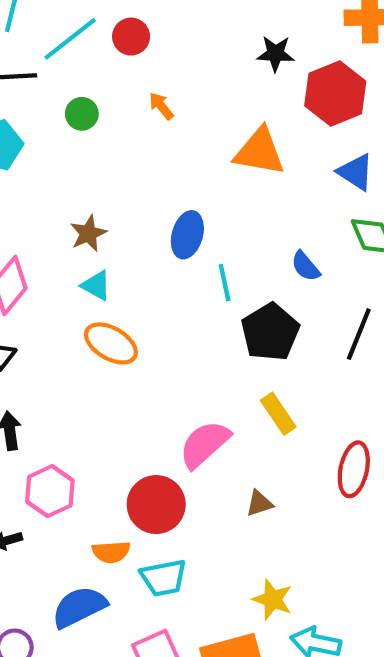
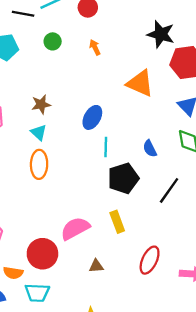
black star: (276, 54) -> (161, 34), size x1.4
orange ellipse: (111, 343) -> (39, 164), turned 48

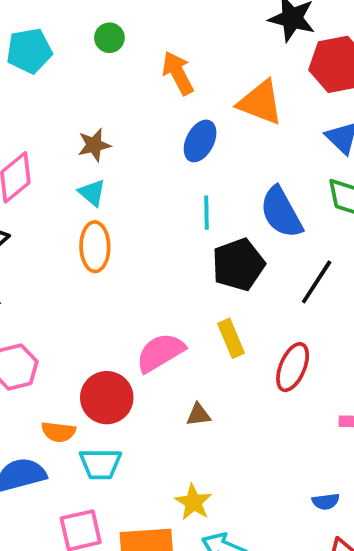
orange arrow: (95, 47) -> (178, 73), moved, size x1.6
blue ellipse: (92, 117) -> (200, 141), moved
blue semicircle: (150, 149) -> (281, 212), size x1.8
red ellipse: (150, 260) -> (293, 367), moved

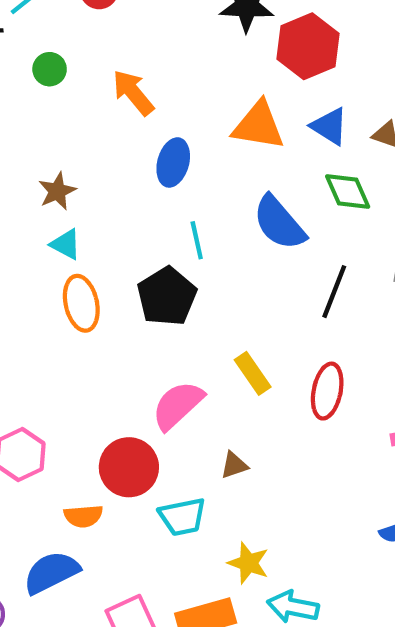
orange triangle: (260, 103) -> (258, 126), moved
black pentagon: (238, 265) -> (167, 296), moved
cyan trapezoid: (100, 464) -> (182, 517), moved

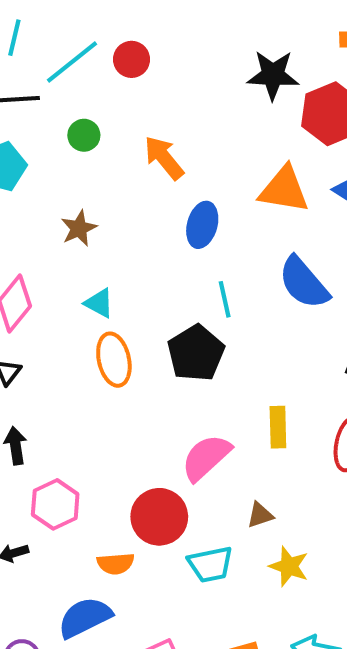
brown star: (57, 191) -> (79, 228), moved
yellow rectangle: (253, 373) -> (278, 427), turned 33
yellow star: (248, 563) -> (289, 566), moved

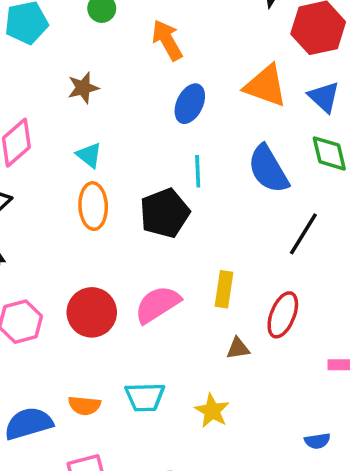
brown triangle: (260, 515) -> (238, 348), moved
red circle: (159, 517) -> (92, 312), moved
orange semicircle: (116, 564) -> (84, 405), moved

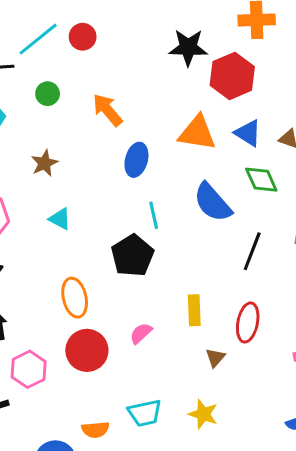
orange ellipse: (93, 206) -> (75, 298), moved
pink semicircle: (158, 304) -> (141, 333), size x0.6
brown triangle: (238, 348) -> (215, 358), turned -30

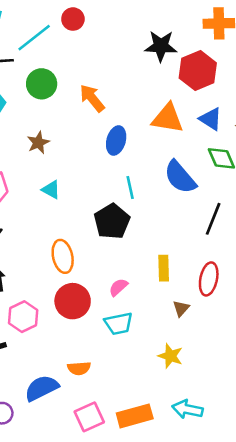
red circle: (83, 37) -> (73, 19), moved
green circle: (48, 94) -> (42, 84), size x1.5
cyan trapezoid: (145, 413) -> (118, 324), moved

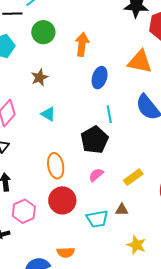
orange arrow: (92, 98) -> (82, 44), turned 45
yellow rectangle: (164, 268) -> (133, 177), turned 54
pink semicircle: (118, 287) -> (96, 175), moved
brown triangle: (181, 308) -> (122, 210), moved, turned 48

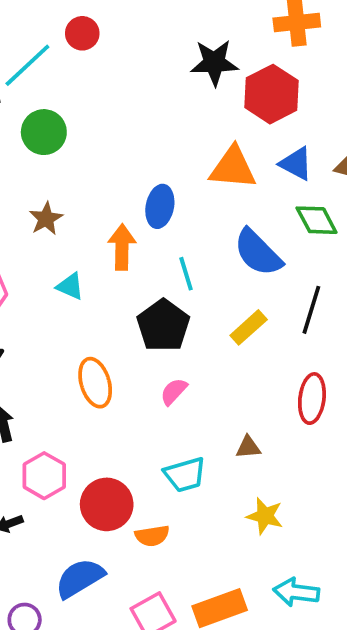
orange arrow: (82, 44) -> (122, 247), moved
yellow rectangle: (133, 177) -> (249, 327), moved
red circle: (62, 200) -> (107, 504), moved
brown triangle: (122, 210) -> (248, 447), moved
orange semicircle: (66, 252) -> (152, 536), moved

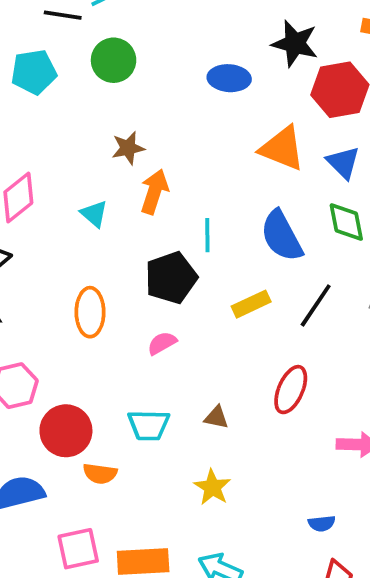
blue ellipse: (160, 206) -> (229, 78), moved, turned 66
brown star: (46, 219) -> (128, 148), moved

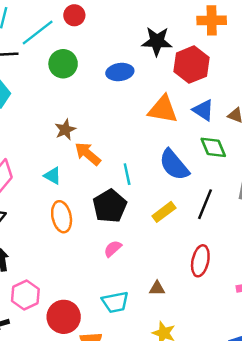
green circle: (114, 60) -> (63, 64), moved
orange arrow: (154, 192) -> (88, 154), turned -56
orange ellipse: (90, 312) -> (62, 217), moved

